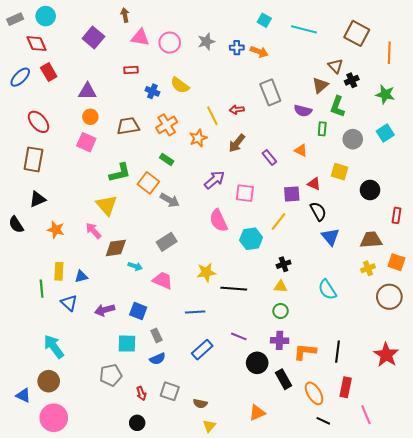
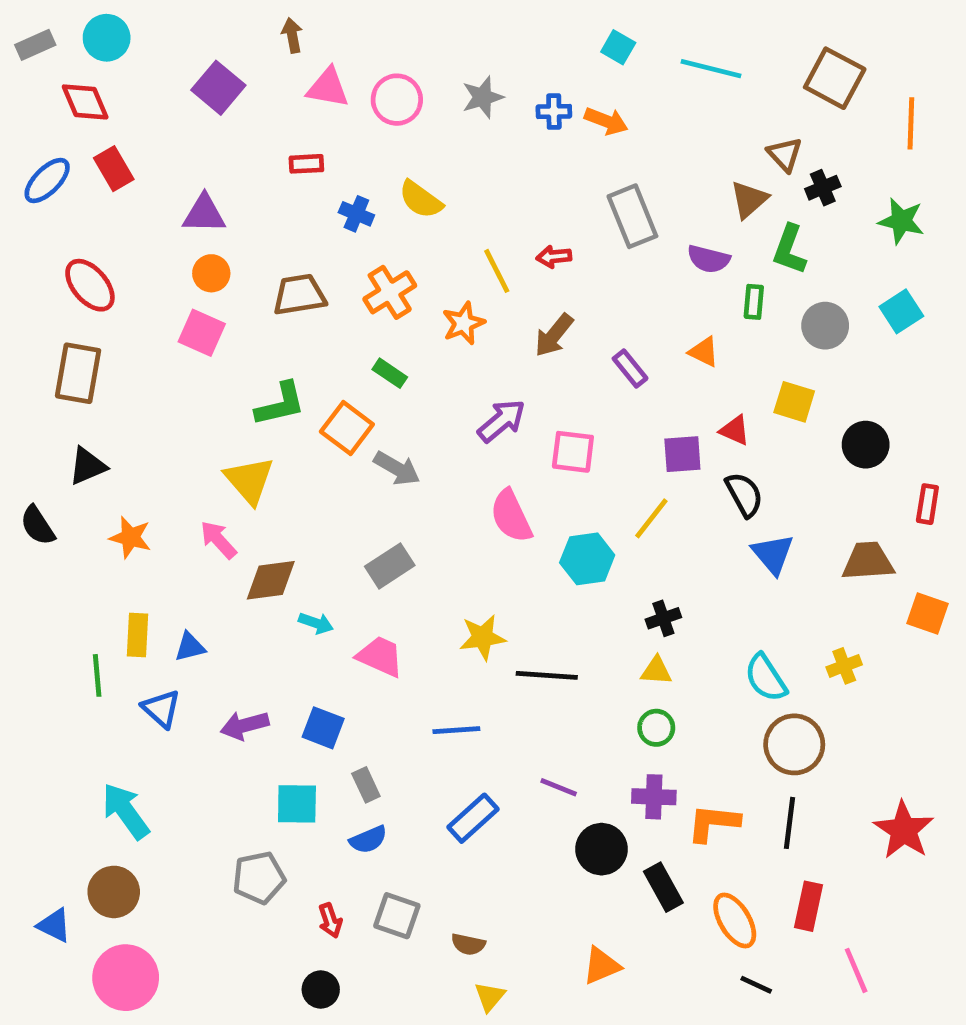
yellow cross: (368, 268) -> (844, 666), moved
brown circle: (389, 297) -> (794, 744), moved

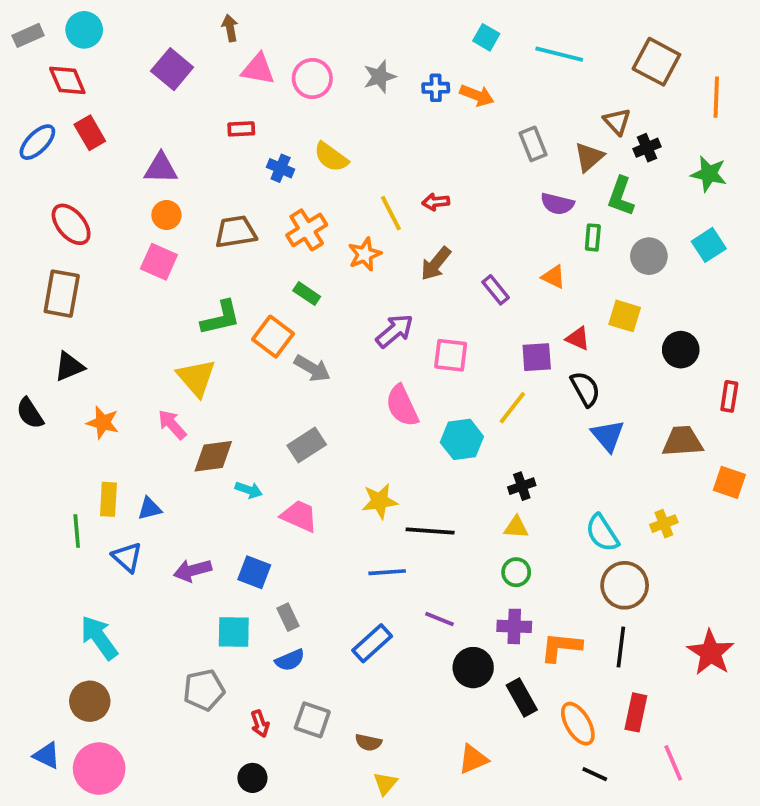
gray rectangle: (632, 216) -> (533, 144), moved, size x0.7
blue line: (456, 730) -> (387, 572), moved
blue triangle: (54, 925) -> (47, 755), moved

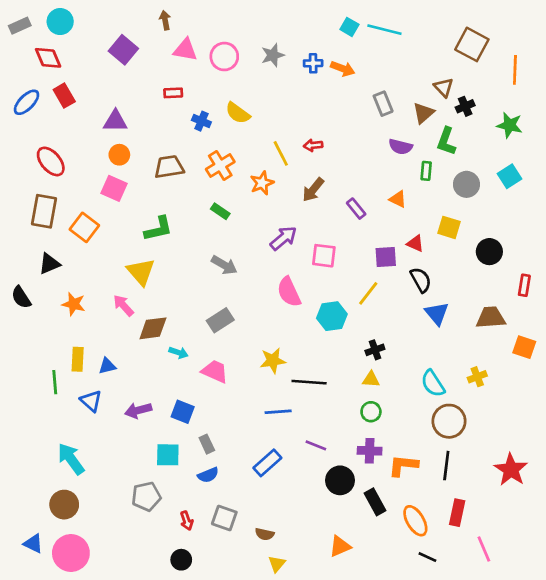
cyan line: (559, 54) -> (384, 30), moved
orange square: (273, 337) -> (84, 227), moved

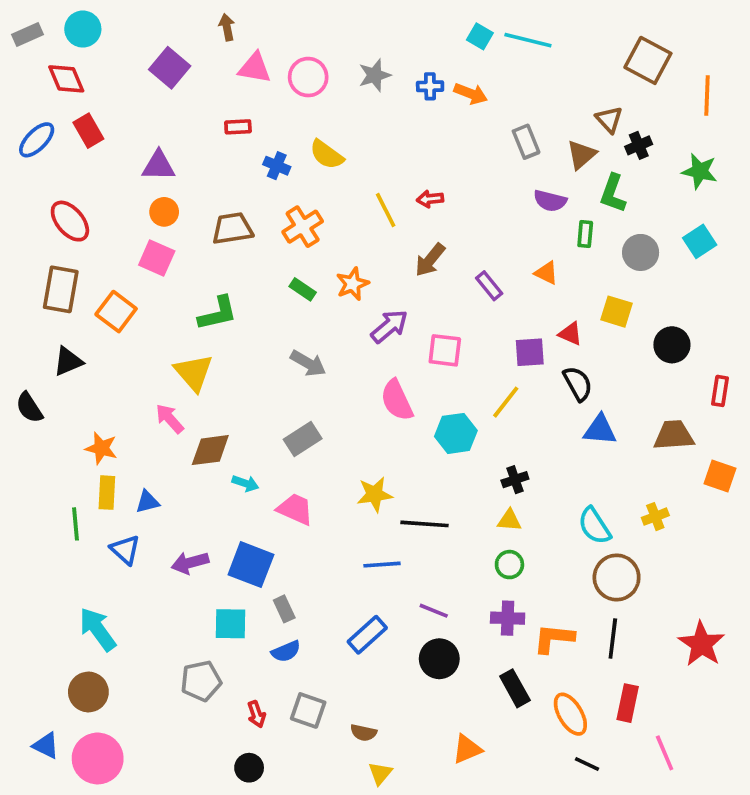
orange star: (262, 183) -> (352, 284), moved
orange star: (74, 304) -> (101, 448), moved
blue triangle: (437, 314) -> (600, 430), turned -45
blue square: (183, 412) -> (251, 565), size x1.4
black circle: (340, 480) -> (439, 659), moved

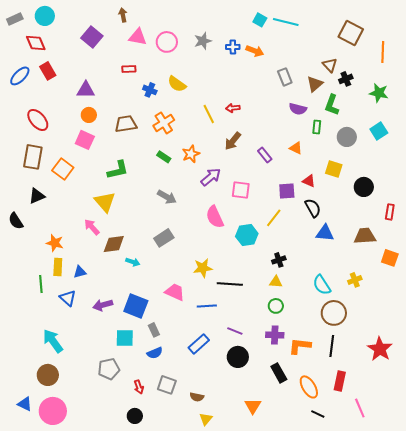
pink trapezoid: (295, 509) -> (175, 292), moved
orange triangle: (467, 749) -> (253, 406), turned -36

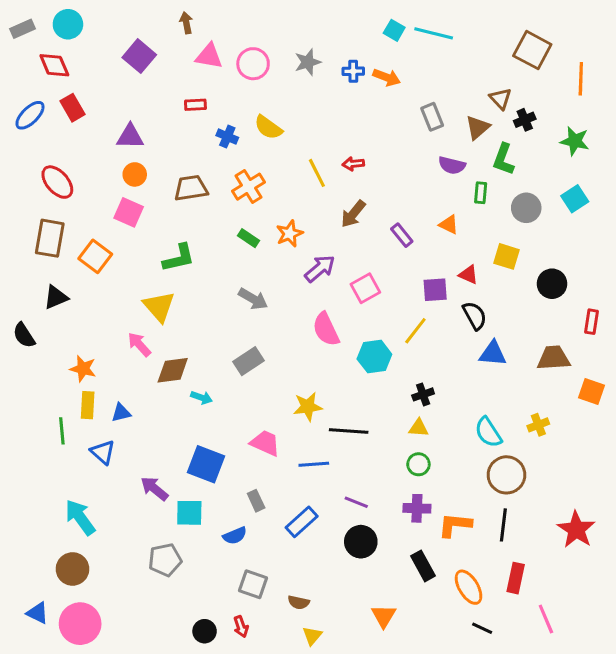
pink square: (241, 190) -> (365, 288), turned -36
purple arrow: (103, 305) -> (154, 489), moved, turned 54
gray rectangle: (154, 330) -> (256, 501), moved
red arrow: (139, 387) -> (241, 627), moved

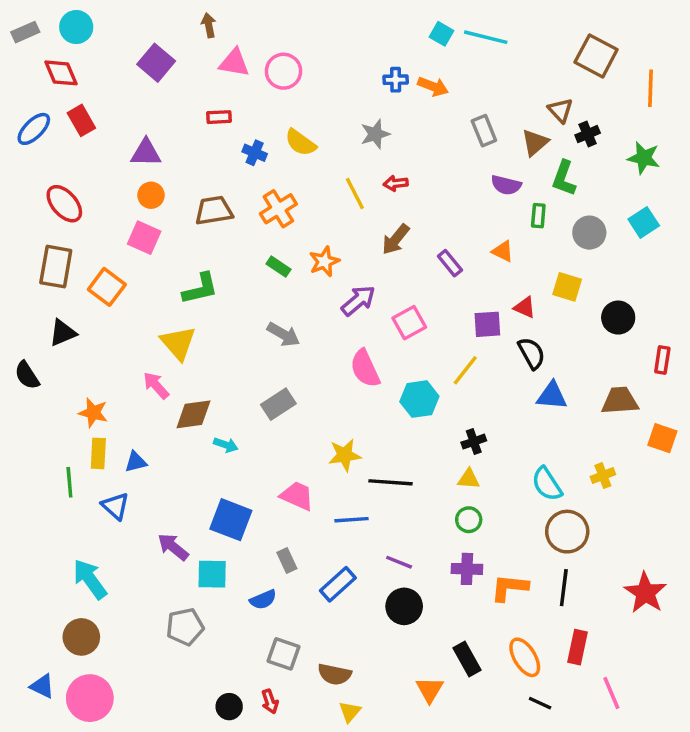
gray star: (308, 62) -> (375, 134), moved
black rectangle: (423, 566) -> (467, 659), moved
brown semicircle: (299, 602) -> (334, 674), size x1.4

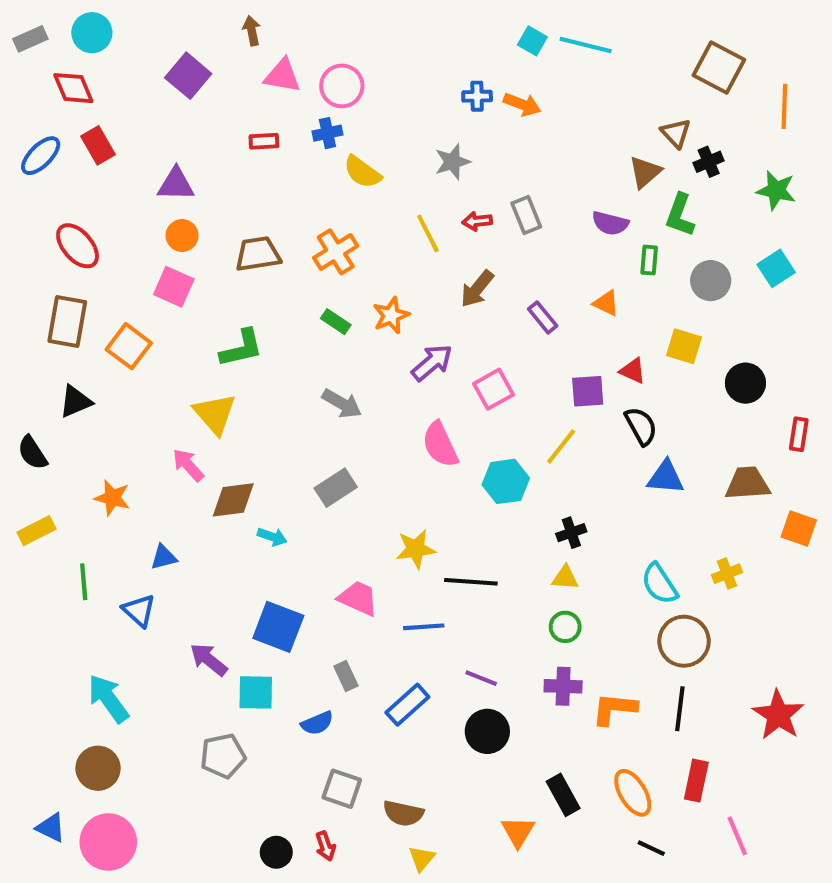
gray rectangle: (484, 131) -> (526, 215), moved
blue cross: (255, 153) -> (327, 133), moved, turned -35
yellow rectangle: (98, 453) -> (37, 531), moved, turned 60

